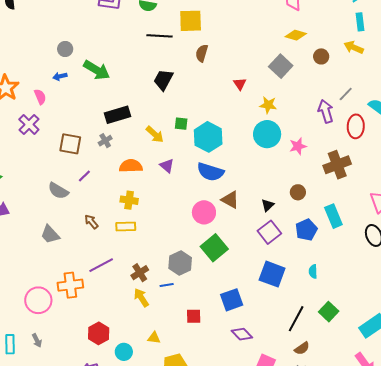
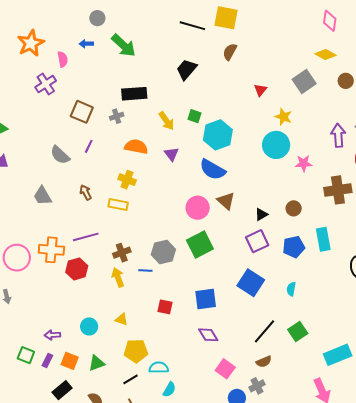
purple line: (84, 176) -> (89, 146), turned -32
red hexagon: (99, 333) -> (77, 269), moved

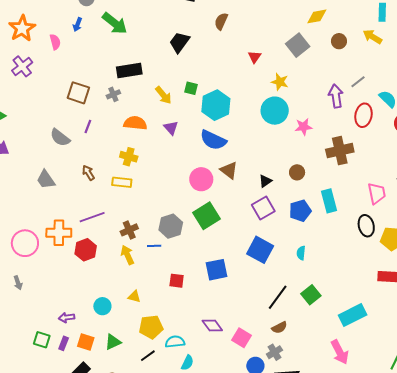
blue arrow: (86, 44) -> (78, 25), turned -64
yellow diamond: (326, 54) -> (317, 16), turned -35
purple cross: (46, 84) -> (22, 66), moved
purple diamond: (208, 335) -> (212, 325), moved

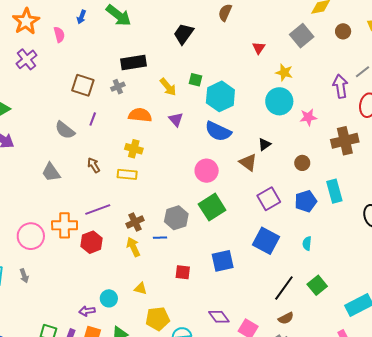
brown triangle: (229, 170) -> (248, 162), moved
black triangle: (265, 181) -> (264, 144), moved
purple arrow: (67, 318) -> (87, 311), moved

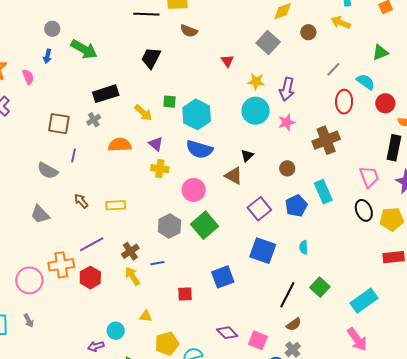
brown semicircle: (225, 13) -> (189, 31), turned -84
purple arrow: (340, 86) -> (287, 89), moved, turned -150
yellow cross: (134, 149) -> (160, 169), moved
gray hexagon: (176, 218) -> (169, 226), moved

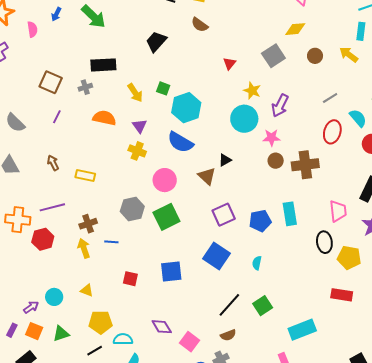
brown circle: (287, 168) -> (276, 161), moved
gray semicircle: (48, 171) -> (15, 123), moved
purple arrow: (96, 346) -> (31, 307), turned 147

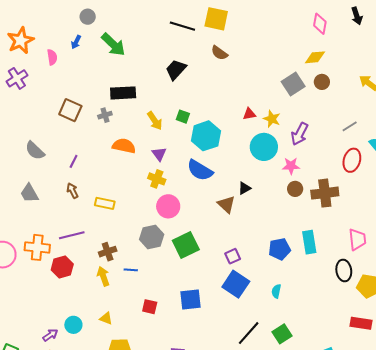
brown circle: (315, 56) -> (322, 82), moved
red triangle: (229, 63) -> (249, 114), moved, turned 40
purple line: (57, 117) -> (74, 161), moved
pink circle: (165, 180) -> (168, 206), moved
purple square: (224, 215) -> (233, 256), moved, size x0.7

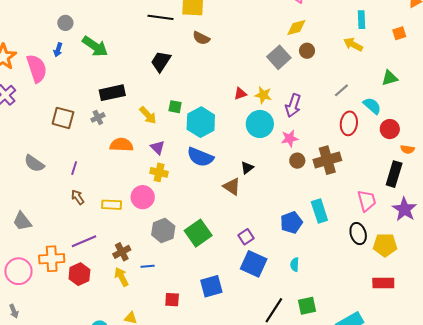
pink semicircle: (52, 57) -> (37, 68), size x1.8
gray trapezoid: (29, 193) -> (22, 221), moved
pink circle: (168, 206) -> (143, 197), moved
green square: (282, 334) -> (307, 306), turned 30

